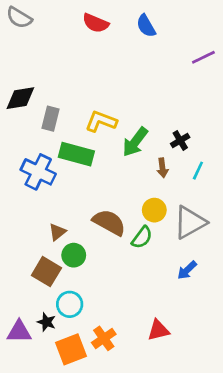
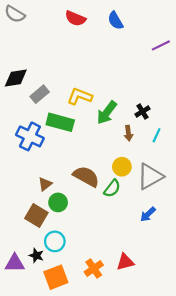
gray rectangle: (51, 119) -> (40, 94), turned 36
orange cross: (104, 338) -> (94, 268), moved

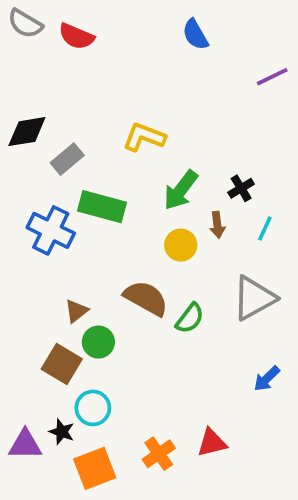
red semicircle: (75, 18) -> (76, 36), moved
yellow L-shape: (80, 96) -> (144, 137), moved
yellow circle: (122, 167) -> (181, 245), moved
blue arrow: (148, 214) -> (267, 379), moved

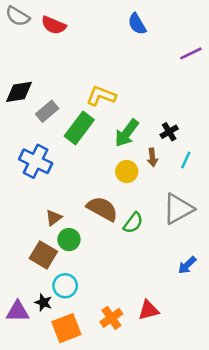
green rectangle: (102, 207) -> (79, 128), moved, turned -68

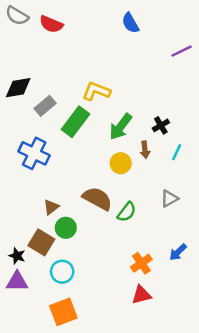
gray triangle: (178, 209) -> (169, 199), size x0.6
black star: (43, 302) -> (17, 256), moved
purple triangle: (18, 311) -> (17, 281), moved
orange cross: (111, 318) -> (141, 263), moved

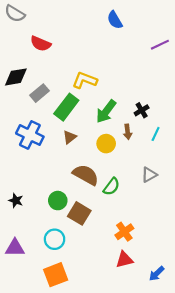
red semicircle: (51, 24) -> (41, 44), moved
brown triangle: (51, 207) -> (70, 137), moved
brown square: (41, 242) -> (79, 213), moved
blue arrow: (178, 252) -> (157, 274), moved
black star: (17, 256) -> (16, 201), moved

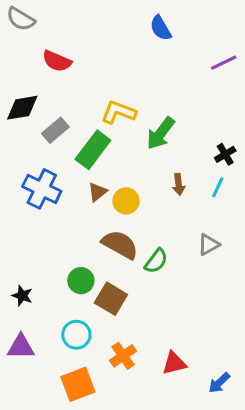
black cross: (142, 110) -> (225, 154), moved
green arrow: (106, 111) -> (161, 133), moved
yellow circle: (106, 144) -> (126, 201), moved
black star: (16, 201) -> (22, 296), moved
orange cross: (124, 232) -> (123, 356), moved

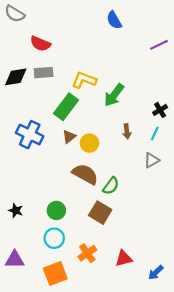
gray rectangle: (55, 130) -> (44, 73), moved, turned 36
gray triangle: (209, 245) -> (151, 160), moved
green circle: (81, 281) -> (56, 210), moved
brown square: (111, 299) -> (100, 213), moved
purple triangle: (21, 347) -> (15, 260), moved

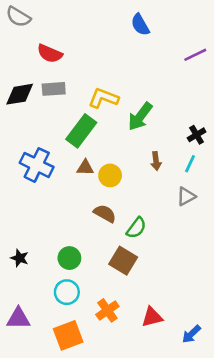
brown triangle: (69, 137) -> (85, 168), turned 40
brown semicircle: (85, 174) -> (105, 213), size x0.7

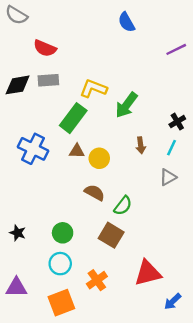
red triangle: (152, 317) -> (148, 273), moved, size x1.4

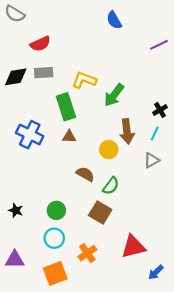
red semicircle: (45, 48) -> (40, 44), turned -48
green rectangle: (73, 118) -> (66, 107), turned -55
brown arrow: (141, 145) -> (127, 131), size x1.6
yellow circle: (99, 158) -> (109, 150), moved

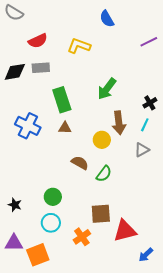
yellow L-shape: (84, 80) -> (79, 46), moved
black star: (16, 210) -> (15, 205), moved
brown square: (100, 213) -> (101, 214), moved, turned -35
orange square: (55, 273) -> (38, 255), moved

